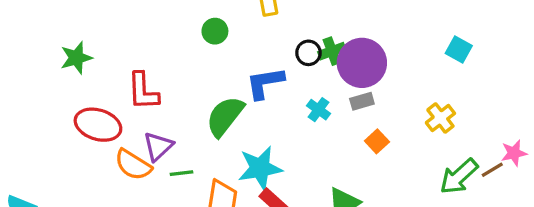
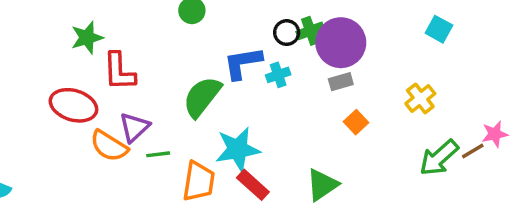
green star: (76, 58) -> (87, 38), moved
cyan cross: (318, 110) -> (278, 75), moved, turned 35

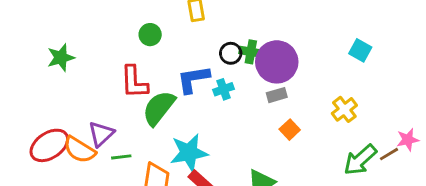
green cross: (310, 31) -> (251, 52), turned 30
red L-shape: (119, 71) -> (134, 82), moved
red ellipse: (73, 105) -> (49, 145), moved, turned -51

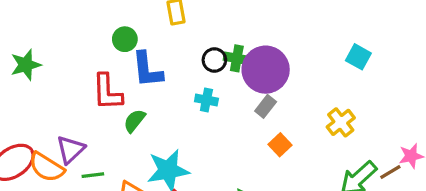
blue L-shape: (193, 79) -> (147, 70), moved, turned -87
cyan cross: (223, 89) -> (206, 100), turned 30
gray rectangle: (277, 95) -> (266, 106), turned -36
green semicircle: (159, 108) -> (134, 121), size x0.6

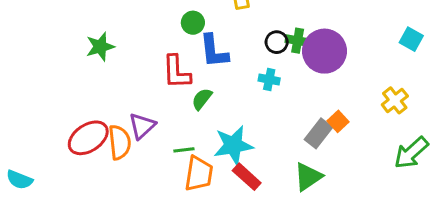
gray rectangle: (266, 106) -> (319, 133), moved, size x1.4
orange semicircle: (46, 167) -> (120, 142), turned -128
green line: (93, 175) -> (184, 150), moved

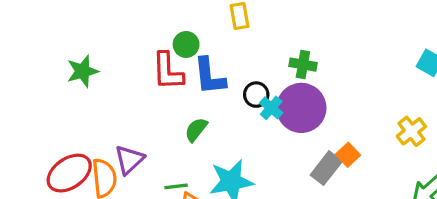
black circle: (277, 42) -> (256, 95), moved
purple circle: (324, 51) -> (301, 108), moved
red L-shape: (176, 72) -> (168, 71), moved
cyan cross: (269, 80) -> (271, 108), turned 30

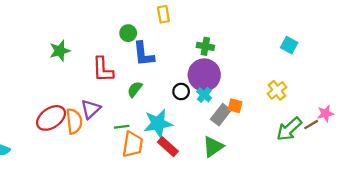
red L-shape: (168, 71) -> (103, 69), moved
black circle: (256, 95) -> (181, 92), moved
cyan cross: (271, 108) -> (204, 95), moved
orange square: (348, 155) -> (235, 106), turned -32

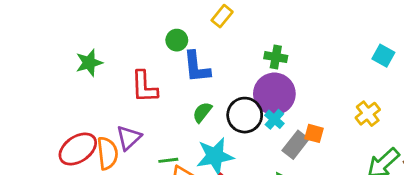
yellow rectangle: (163, 14) -> (222, 16), turned 49
green semicircle: (135, 89) -> (202, 112), moved
black circle: (181, 92) -> (245, 115), size x1.6

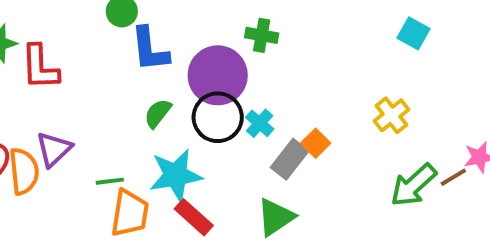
red L-shape: (144, 87) -> (40, 67), moved
purple circle: (274, 94) -> (218, 75), moved
orange square: (314, 133) -> (316, 143), turned 30

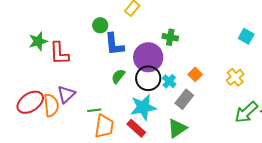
orange square: (316, 143) -> (195, 74), moved
cyan star: (176, 175) -> (143, 107), moved

